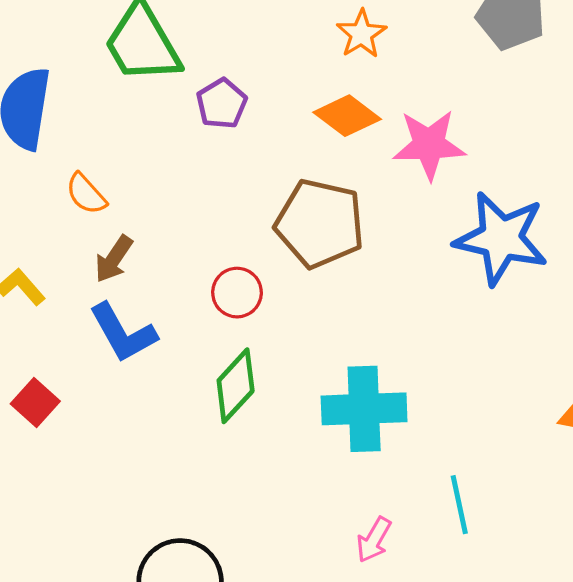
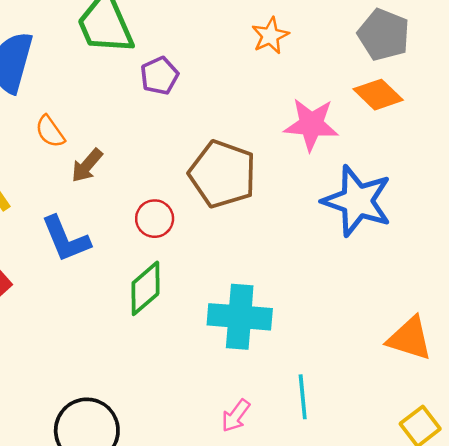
orange diamond: (347, 116) -> (378, 95), moved
brown arrow: (114, 259) -> (87, 165), moved

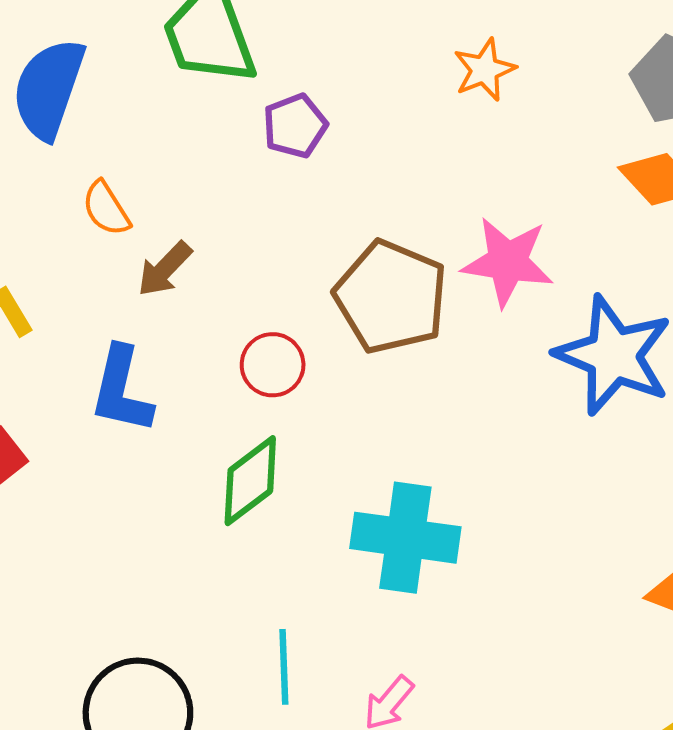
pink star: (311, 124) -> (508, 262), moved
blue L-shape: (66, 239) -> (122, 390), turned 32
cyan line: (303, 397) -> (284, 667), moved

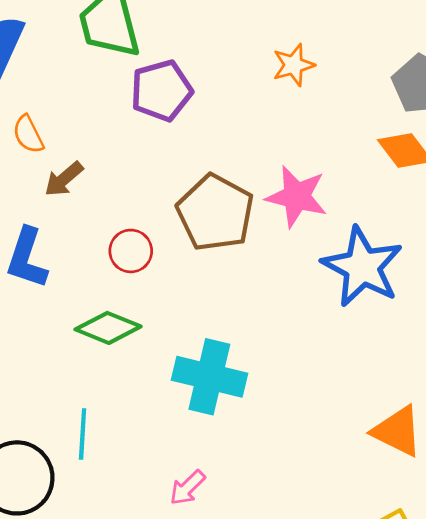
purple pentagon: (295, 126) -> (161, 91), size x1.4
green diamond: (250, 481) -> (108, 328), turned 54
cyan line: (284, 667) -> (83, 434), moved

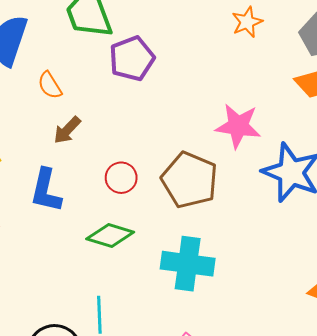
orange star: (294, 65) -> (247, 22), moved
orange semicircle: (28, 134) -> (50, 85), moved
brown pentagon: (215, 213) -> (190, 180), moved

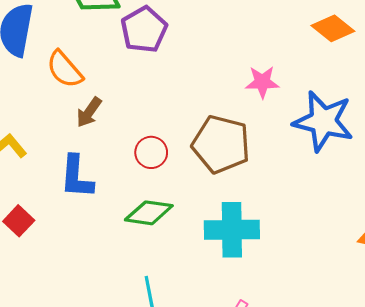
orange semicircle: (50, 85) -> (65, 69), size x1.4
pink star: (238, 126) -> (262, 82), size x0.7

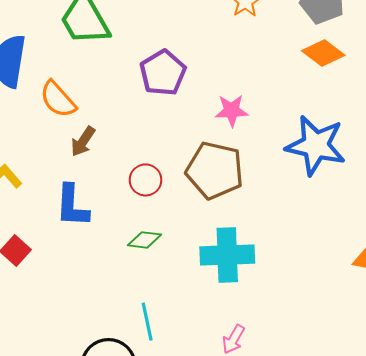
purple pentagon: (144, 30) -> (163, 73), moved
pink star: (262, 82) -> (232, 111), moved
green diamond: (149, 213) -> (144, 240), size x0.7

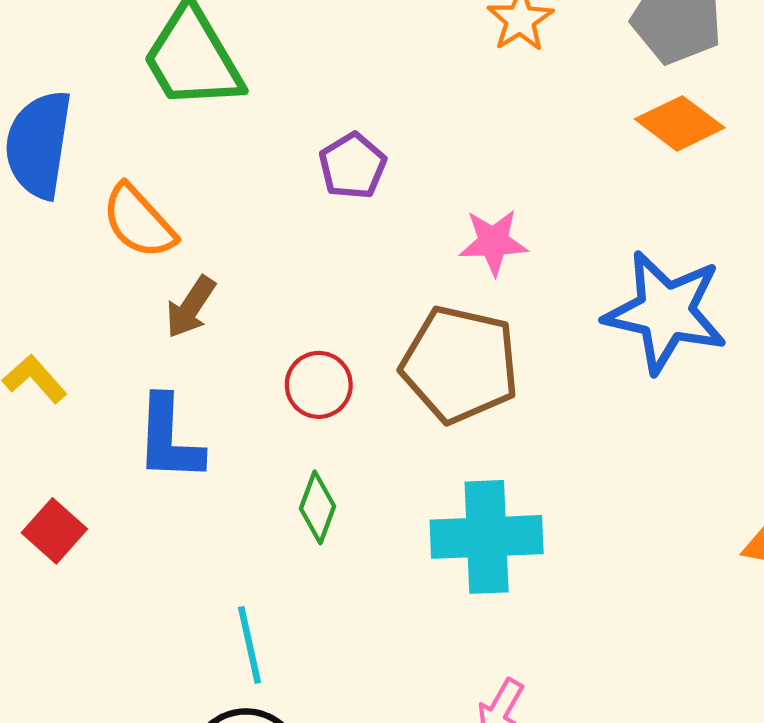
purple pentagon: (163, 73) -> (353, 166), size x0.7
green diamond: (144, 240) -> (317, 507), turned -76
cyan line: (147, 322) -> (250, 645), moved

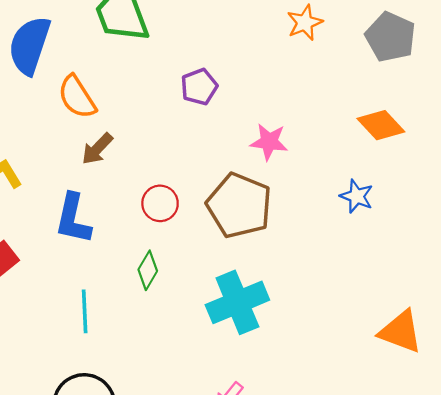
orange diamond: (680, 123) -> (381, 125), moved
blue star: (666, 312) -> (357, 196), size x0.5
cyan cross: (487, 537) -> (237, 302), turned -30
cyan line: (250, 645) -> (85, 311), moved

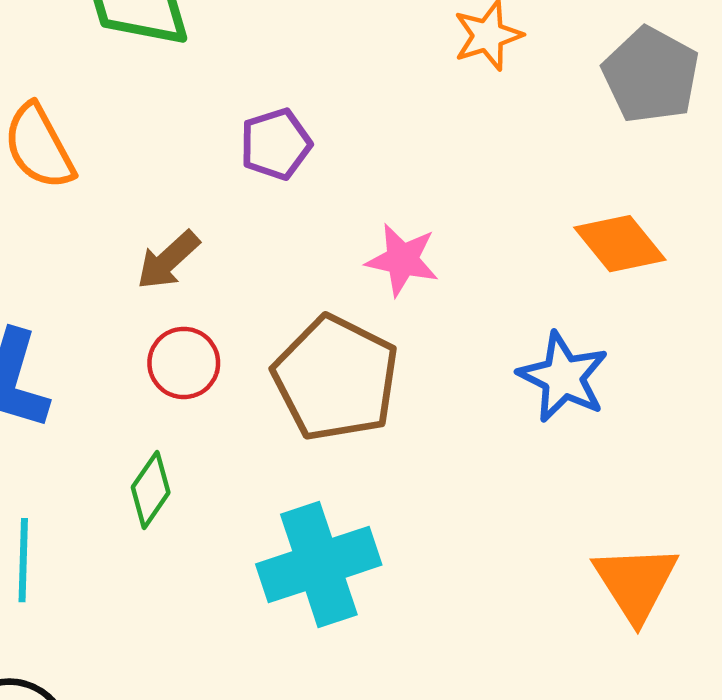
brown arrow: (97, 149) -> (168, 260), moved
blue star: (357, 196) -> (563, 377), size x1.4
orange triangle: (401, 332) -> (636, 583), moved, turned 33

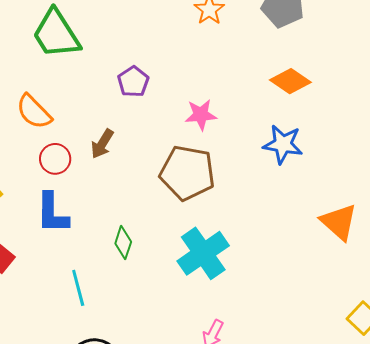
red circle: (184, 363) -> (55, 159), moved

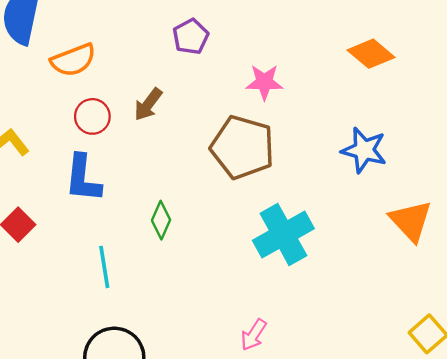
orange semicircle: (34, 112) -> (73, 60), turned -72
blue star: (283, 144) -> (364, 150), moved
cyan cross: (203, 253) -> (283, 234), moved

